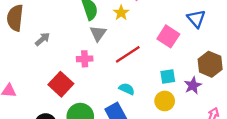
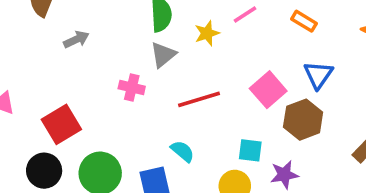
brown hexagon: (210, 64) -> (303, 120), moved
red square: (61, 84) -> (61, 124), moved

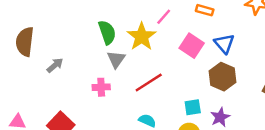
yellow star: (207, 33) -> (142, 37), size x1.6
pink square: (268, 90) -> (192, 46), moved

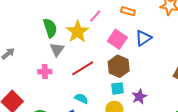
blue triangle: (224, 44) -> (143, 38), turned 36
brown hexagon: (222, 77) -> (119, 66), moved

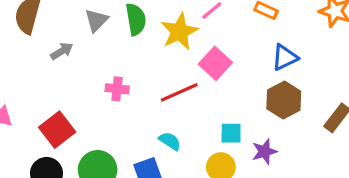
pink square: (117, 39) -> (215, 63), moved
gray triangle: (57, 49) -> (96, 20), moved
brown hexagon: (119, 66) -> (284, 100), moved

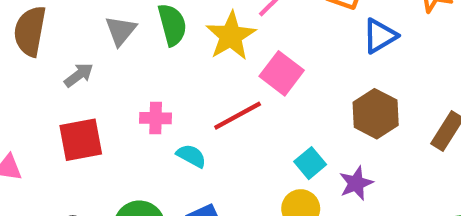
blue triangle: (285, 57) -> (380, 36), moved
red square: (57, 130) -> (81, 140), moved, turned 32
cyan square: (231, 133) -> (310, 163), turned -35
cyan semicircle: (170, 141) -> (191, 156), moved

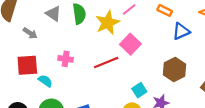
gray triangle: (121, 31) -> (53, 14), turned -42
gray arrow: (79, 75) -> (30, 33), turned 64
cyan semicircle: (191, 156) -> (45, 81), moved

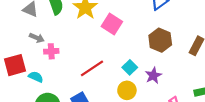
gray arrow: (30, 33) -> (37, 38), moved
red line: (106, 62) -> (92, 68), moved

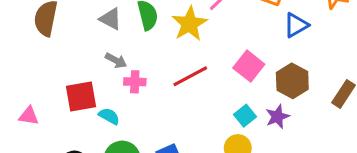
pink square: (112, 24) -> (249, 66), moved
red line: (92, 68) -> (190, 76), moved
purple star: (153, 76) -> (277, 117), moved

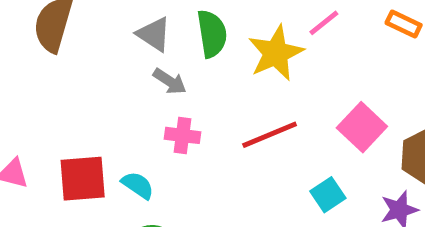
gray arrow: (116, 60) -> (170, 81), moved
red square: (81, 97) -> (83, 179), moved
cyan square: (245, 116) -> (328, 195), moved

